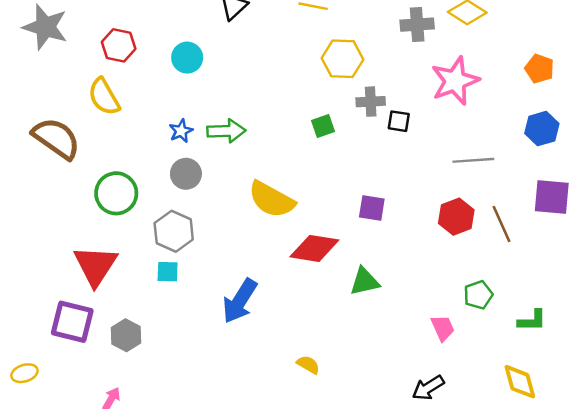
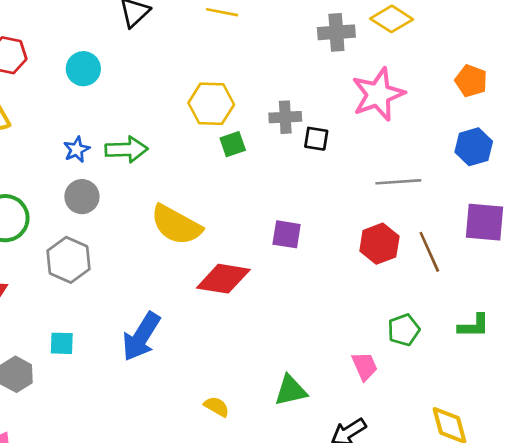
yellow hexagon: (342, 59) -> (211, 104), moved
cyan square: (168, 272) -> (62, 343), moved
green triangle: (365, 281) -> (291, 390), moved
green L-shape: (532, 321) -> (474, 326), moved

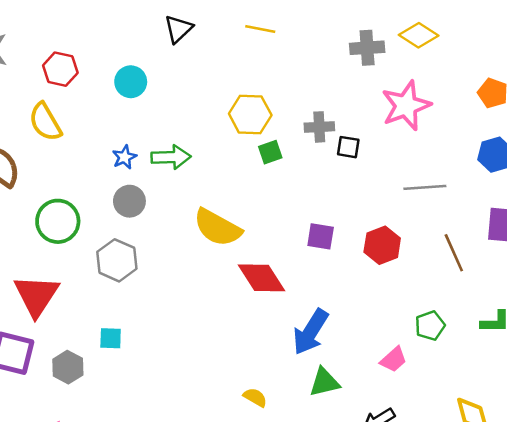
red hexagon: (379, 244) -> (382, 245), moved
red diamond: (223, 279) -> (261, 278), turned 48
blue arrow: (141, 337) -> (310, 332), moved
pink trapezoid: (365, 366) -> (393, 360), turned 72

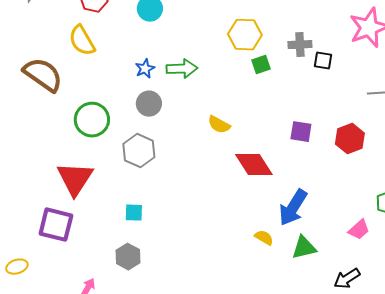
yellow semicircle: (217, 228) -> (219, 125), size x0.6
gray hexagon: (68, 367) -> (128, 257), moved
yellow semicircle: (255, 397) -> (264, 238), moved

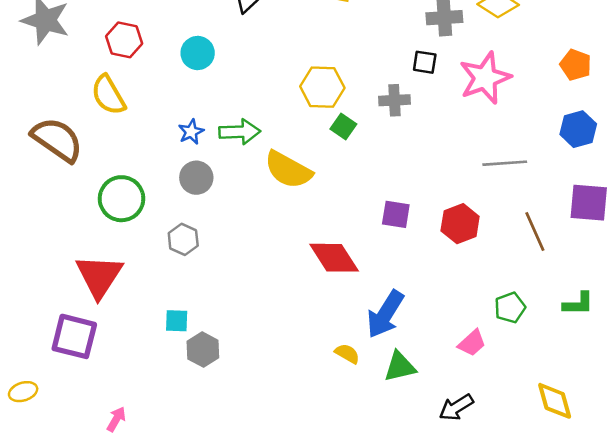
black square: (323, 61) -> (425, 62), moved
green square: (261, 65) -> (343, 126), turned -36
yellow semicircle: (219, 125) -> (288, 170), moved, size x1.6
gray hexagon: (139, 151) -> (183, 239), size x0.7
gray hexagon: (128, 257) -> (203, 350), moved

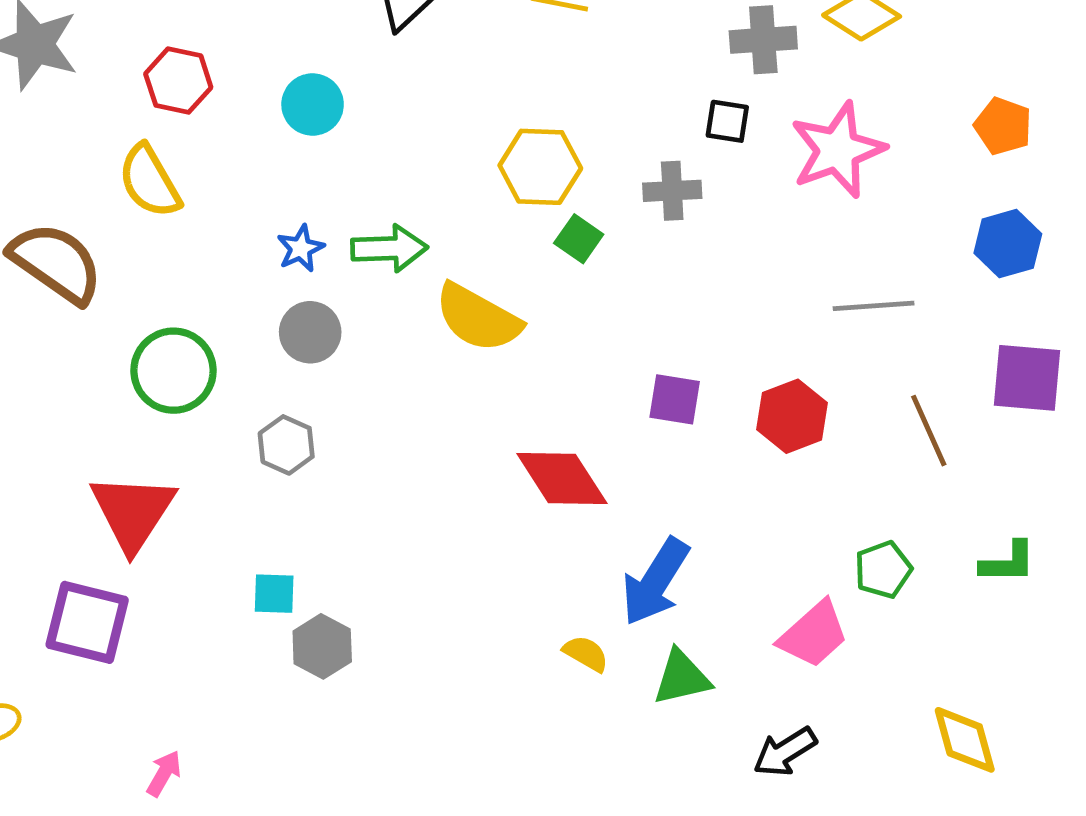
pink trapezoid: (472, 343) -> (814, 634), size x1.4

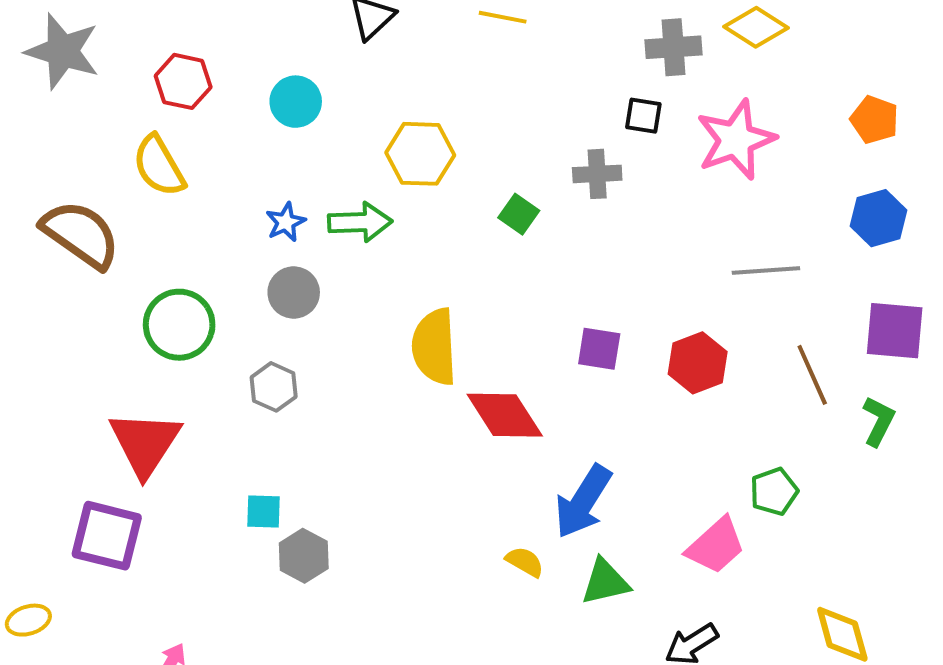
yellow hexagon: (540, 167) -> (420, 154), moved
yellow semicircle: (478, 318) -> (434, 347), moved, turned 58
green L-shape: (1008, 562) -> (879, 421), moved, turned -63

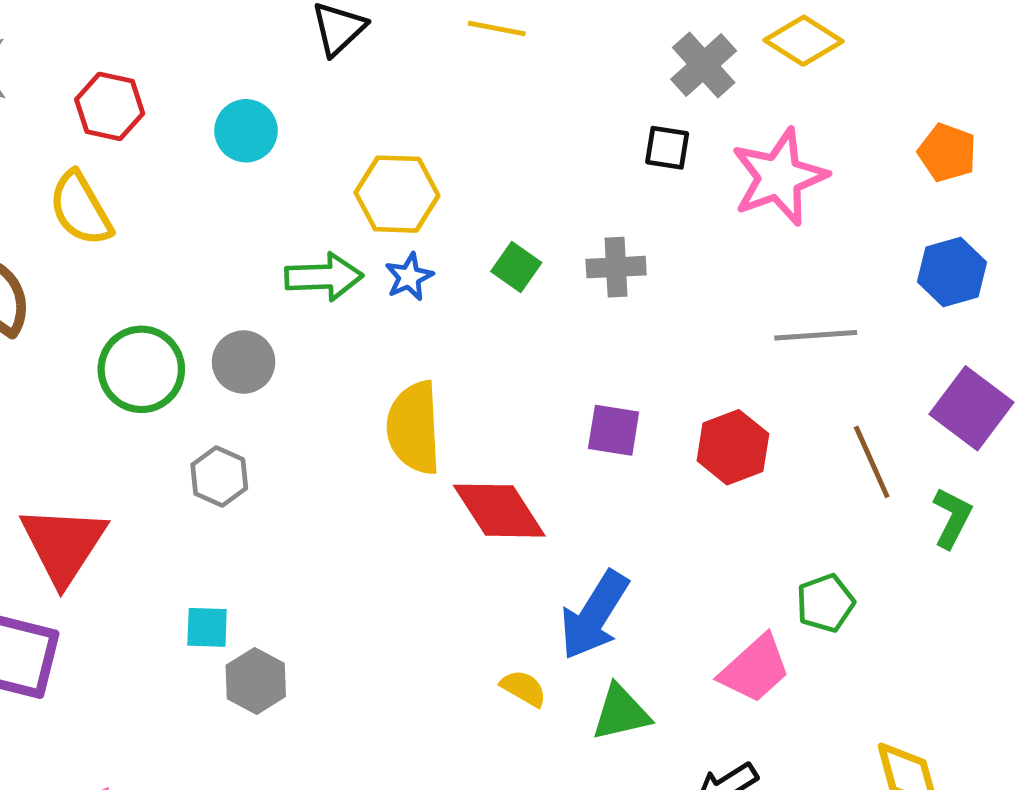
gray cross: (674, 47) -> (704, 65), turned -38
gray cross: (597, 174) -> (616, 267), moved
blue star: (286, 222) -> (409, 277), moved
green circle: (179, 325) -> (141, 369), moved
purple square: (895, 331) -> (971, 408), turned 32

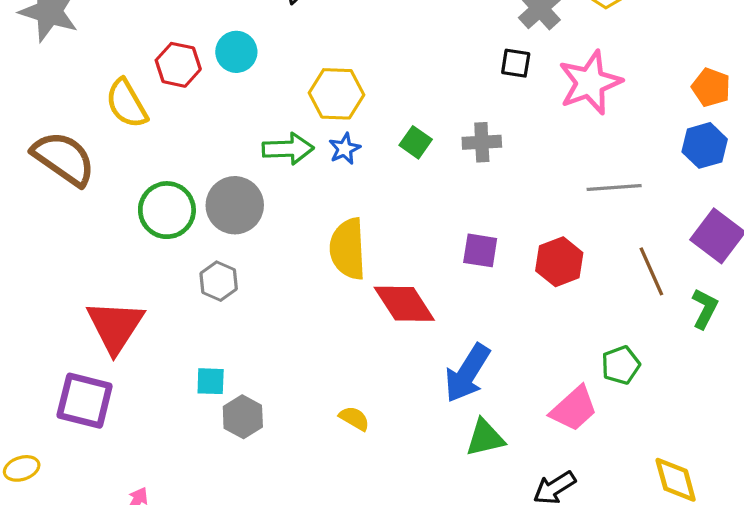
red hexagon: (110, 106) -> (178, 65), moved
orange pentagon: (947, 153) -> (711, 87), moved
gray circle: (244, 362) -> (235, 205), size x1.4
yellow semicircle: (524, 688) -> (354, 418), moved

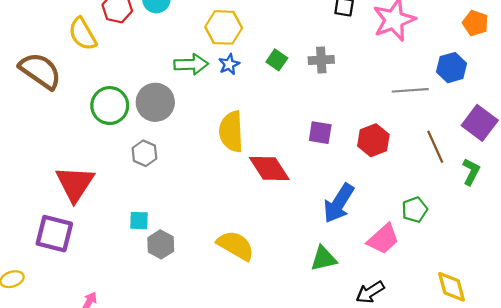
blue hexagon: (705, 145) -> (452, 68), moved
blue arrow: (467, 373) -> (339, 203), moved
yellow semicircle: (354, 418) -> (236, 246), size x1.8

